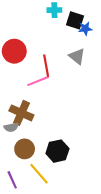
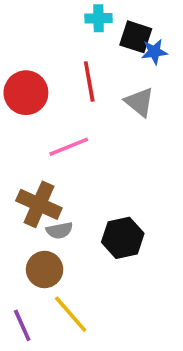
red line: (46, 66) -> (89, 82), moved
gray semicircle: (11, 127) -> (59, 230), moved
black hexagon: (57, 151) -> (123, 238), moved

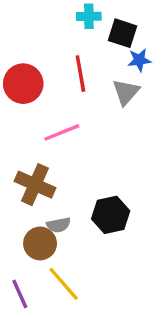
blue star: (154, 52) -> (139, 60), moved
gray triangle: (139, 102) -> (126, 92), turned 32
gray semicircle: (59, 230) -> (59, 225), moved

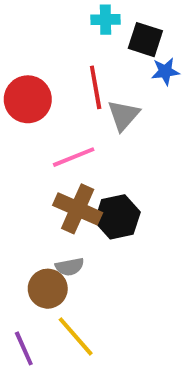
gray triangle: (126, 92) -> (123, 115), moved
brown cross: (35, 185) -> (78, 209), moved
black hexagon: (111, 215) -> (117, 217), moved

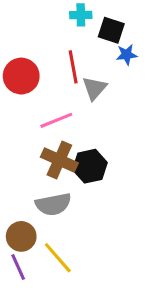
gray semicircle: (70, 267) -> (53, 204), size x1.6
brown circle: (48, 289) -> (21, 236), moved

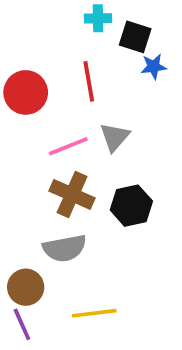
gray triangle: (95, 88) -> (115, 137), moved
black hexagon: (90, 166) -> (131, 206), moved
yellow line: (58, 258) -> (94, 313), moved, turned -56

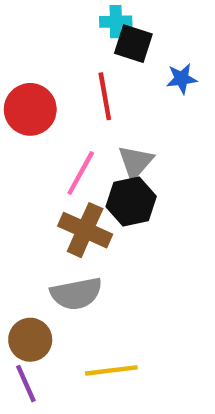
black square: (135, 37) -> (133, 44), moved
pink line: (68, 146) -> (81, 173), turned -39
black hexagon: (131, 206) -> (131, 202), moved

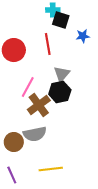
pink line: (81, 173) -> (28, 87), moved
brown cross: (85, 230) -> (39, 105), turned 30
brown circle: (30, 340) -> (14, 142), moved

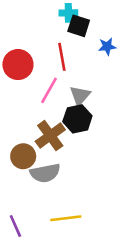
pink line: (28, 87) -> (49, 90), moved
brown circle: (14, 142) -> (23, 156), moved

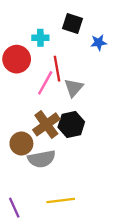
cyan cross: (68, 13) -> (40, 38), moved
red line: (62, 57) -> (57, 69), moved
black hexagon: (77, 119) -> (71, 124), moved

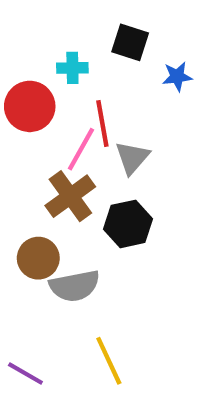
brown cross: (46, 124) -> (70, 196), moved
yellow line: (61, 201) -> (109, 361), turned 72
purple line: (14, 208) -> (25, 374), turned -36

